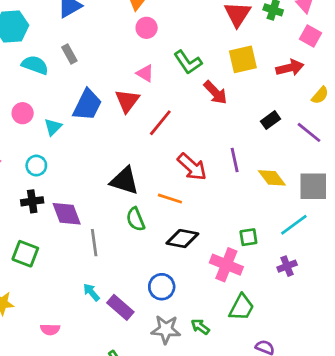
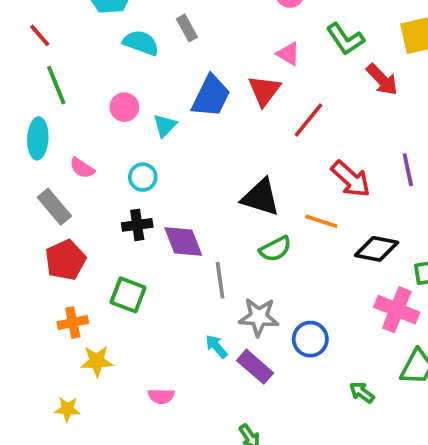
green semicircle: (136, 219) -> (275, 249), turned -95
black diamond: (182, 239) -> (377, 249), moved
gray star: (166, 329) -> (259, 317), moved

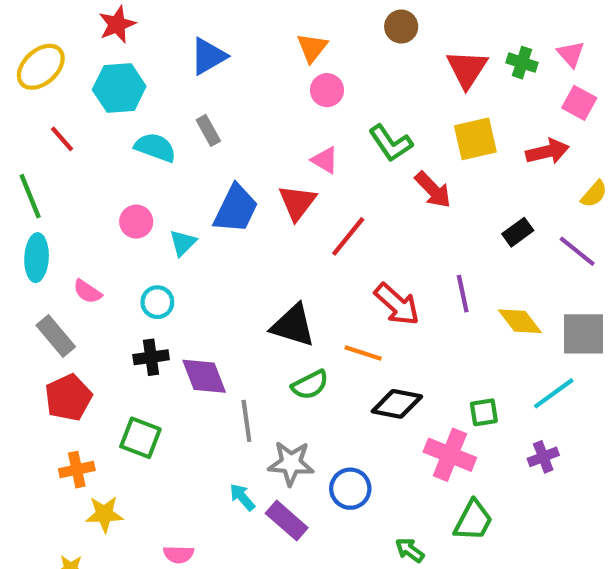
red line: (40, 35) -> (62, 139), moved
green line: (56, 85) -> (30, 196), moved
black diamond: (377, 249) -> (397, 404), moved

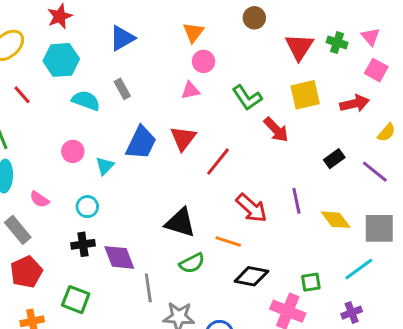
pink triangle: (325, 160) -> (190, 90), moved, turned -42

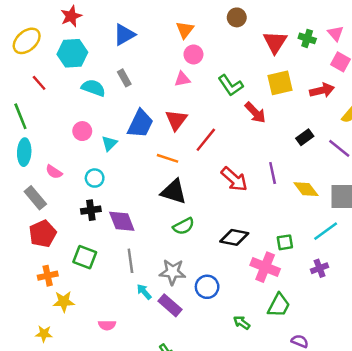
orange line: (228, 241) -> (168, 158), moved
gray line: (148, 288) -> (130, 261), moved

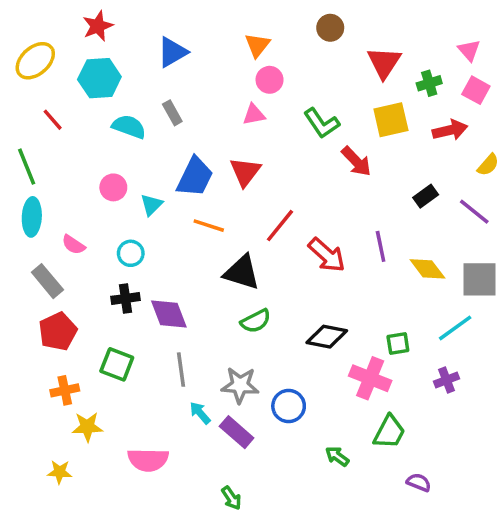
green cross: (307, 38) -> (429, 83), moved, turned -35
red line: (206, 140) -> (280, 226), moved
orange line: (168, 158) -> (209, 226), moved
pink semicircle: (107, 325) -> (148, 460), size x1.6

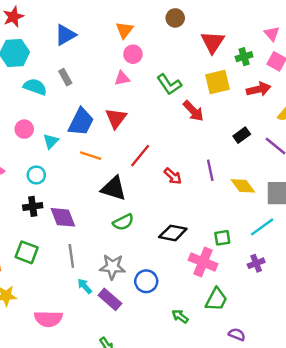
red arrow: (327, 255) -> (173, 176), size x0.7

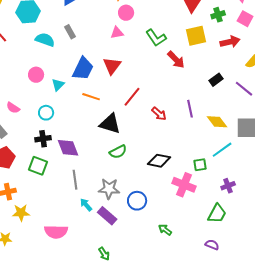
cyan line: (262, 227) -> (222, 150), moved
green square: (27, 252) -> (38, 166), moved
green trapezoid: (216, 299) -> (217, 214), moved

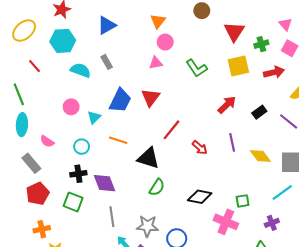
red arrow: (176, 60) -> (227, 105), moved, turned -90
orange line: (91, 97) -> (118, 140), moved
cyan line: (222, 150) -> (282, 193), moved
green semicircle: (118, 152) -> (157, 187), turned -30

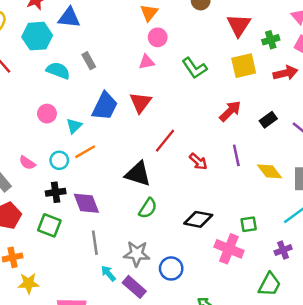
blue triangle: (107, 25) -> (69, 18), moved, turned 36
orange line: (118, 140) -> (85, 152), moved, turned -48
pink semicircle: (47, 141) -> (27, 163), moved

